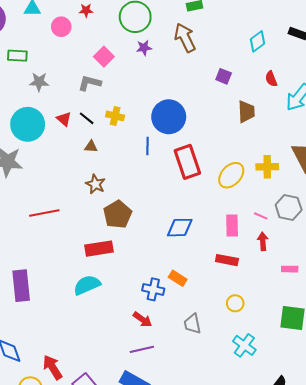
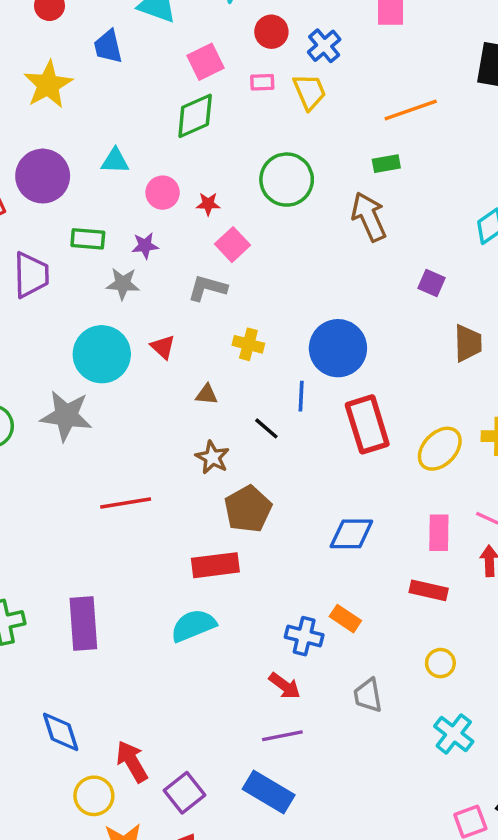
red star: (86, 10) -> (208, 204), moved
purple star: (144, 48) -> (145, 246), moved
black line: (87, 118) -> (266, 428), moved

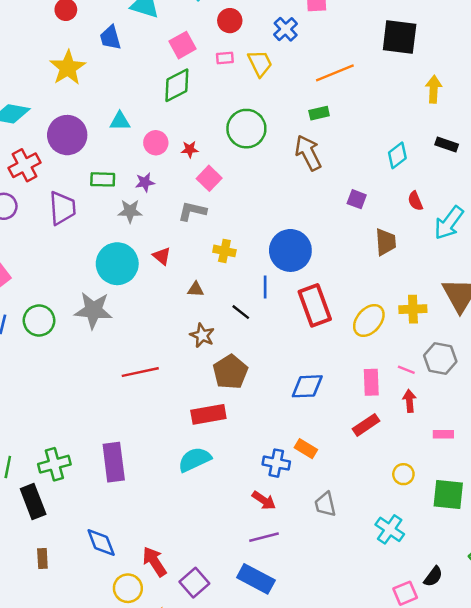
blue cross: (324, 46) -> (286, 29), moved
red rectangle: (429, 590) -> (366, 425), turned -44
yellow circle: (440, 663) -> (403, 474), moved

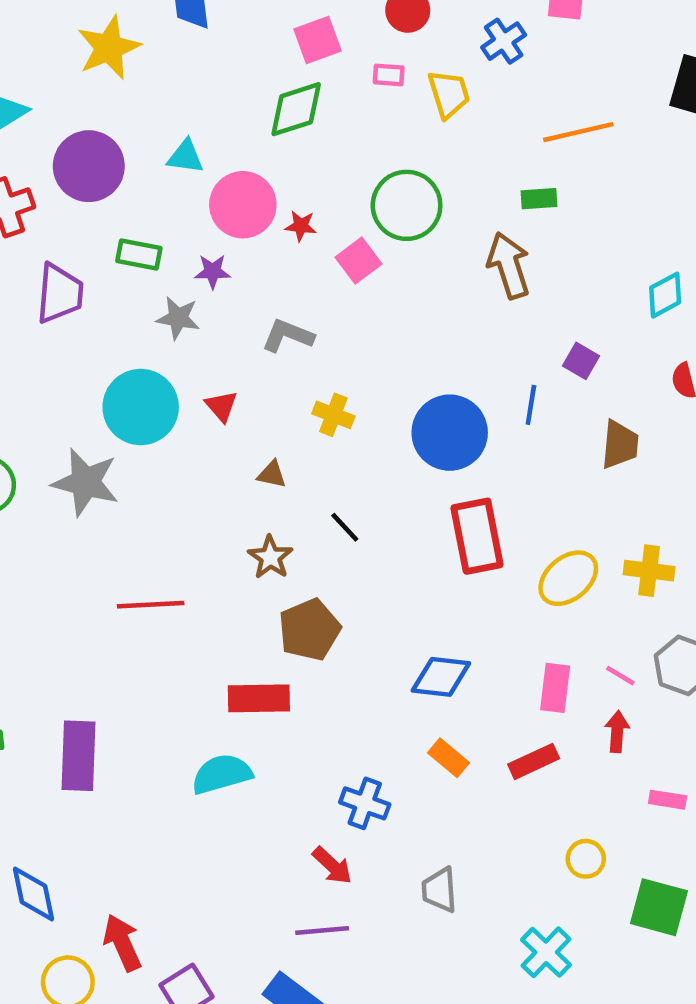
pink circle: (156, 143) -> (243, 205), size x1.5
pink square: (209, 178) -> (358, 261), moved
blue line: (265, 287) -> (531, 405), moved
orange rectangle: (306, 449) -> (448, 758), moved

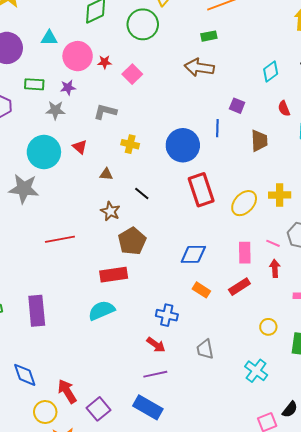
green circle: (407, 205) -> (143, 24), moved
brown arrow: (509, 265) -> (199, 67), turned -56

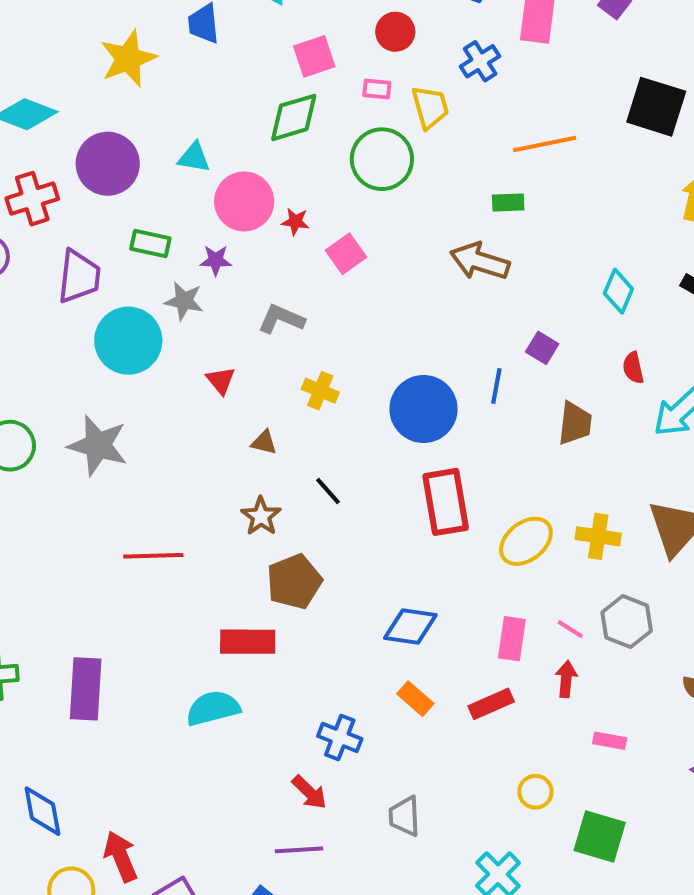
cyan diamond: (271, 72) -> (618, 291), turned -40
cyan circle: (44, 152) -> (128, 341), moved

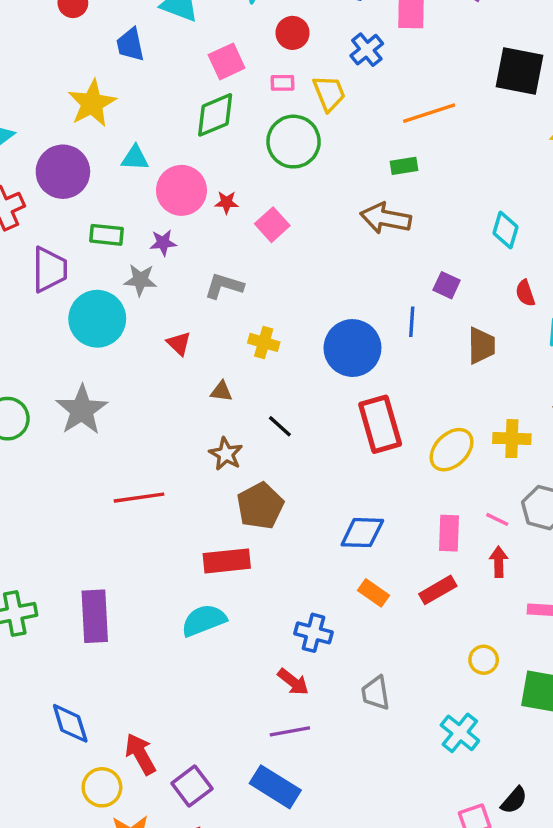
yellow star: (128, 59) -> (92, 103), moved
gray star: (98, 445) -> (82, 410), turned 30

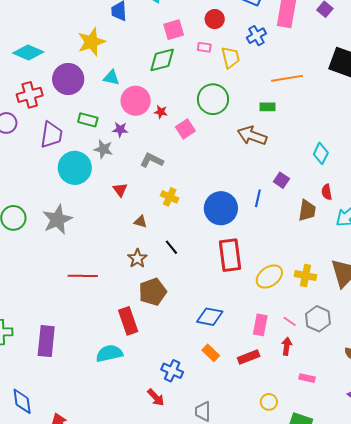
green circle: (294, 142) -> (213, 99), moved
brown trapezoid: (481, 346) -> (307, 210), moved
red rectangle: (227, 561) -> (128, 321), turned 68

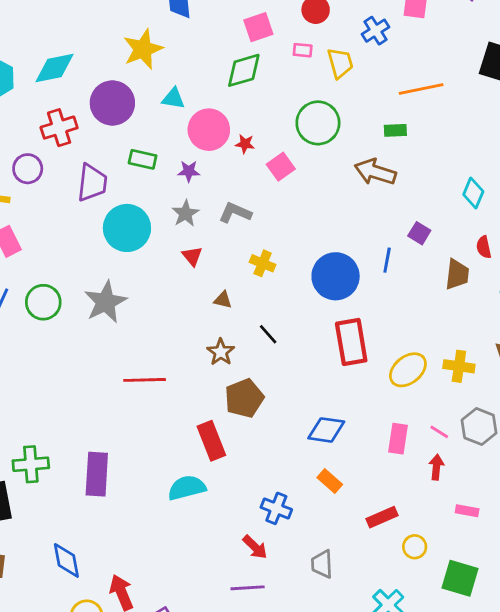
cyan diamond: (28, 53) -> (55, 68), turned -32
gray star: (103, 149) -> (186, 213), moved, turned 30
red rectangle: (249, 357) -> (382, 517), moved

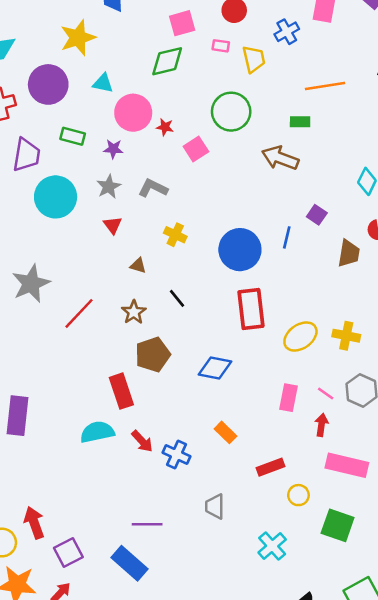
gray star: (105, 302) -> (31, 284), moved
red line: (145, 380) -> (79, 313), moved, turned -48
blue diamond: (326, 430) -> (215, 368), moved
pink rectangle: (467, 511) -> (347, 465), size x2.0
red arrow: (255, 547) -> (142, 441), moved

